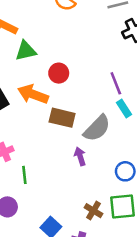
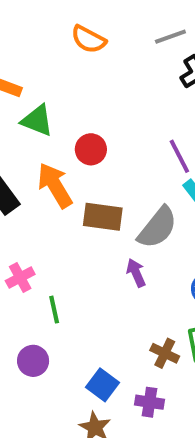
green triangle: (26, 51) -> (37, 120), turned 40
orange arrow: (33, 94) -> (55, 185), turned 44

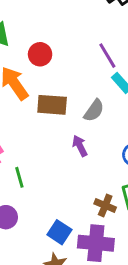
gray semicircle: (157, 228) -> (94, 111), size x0.7
purple cross: (149, 402) -> (96, 243), size x1.6

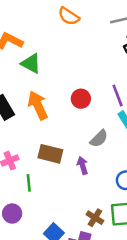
red circle: (40, 54) -> (81, 99), moved
brown rectangle: (52, 105) -> (50, 154), moved

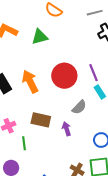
green triangle: (31, 63) -> (40, 37), moved, turned -42
red circle: (81, 99) -> (64, 76), size x1.6

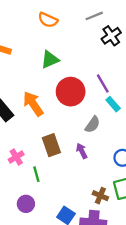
green triangle: (40, 37) -> (50, 60), moved
brown rectangle: (41, 120) -> (51, 145), turned 66

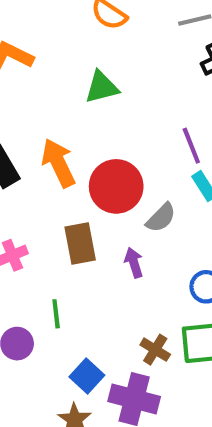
red circle: (71, 92) -> (116, 186), moved
green line: (36, 174) -> (56, 314), moved

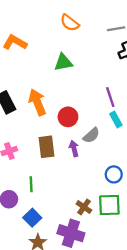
red circle: (116, 186) -> (68, 117), size x0.7
purple arrow: (134, 263) -> (74, 148), moved
blue square: (87, 376) -> (32, 218), moved

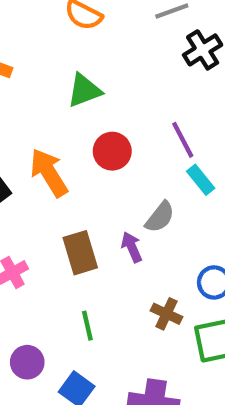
red circle: (68, 117) -> (112, 151), moved
green line: (31, 184) -> (87, 326), moved
brown cross: (84, 207) -> (167, 314), moved

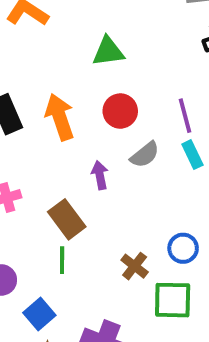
gray semicircle: (160, 217) -> (145, 155), moved
purple arrow: (132, 247) -> (100, 175), moved
brown rectangle: (80, 253) -> (67, 219), moved, turned -33

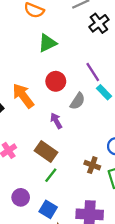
green triangle: (108, 52) -> (47, 43), moved
green line: (62, 260) -> (51, 175), turned 56

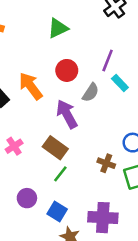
purple line: (93, 72) -> (108, 60), turned 54
purple arrow: (56, 121) -> (67, 114), size x1.6

